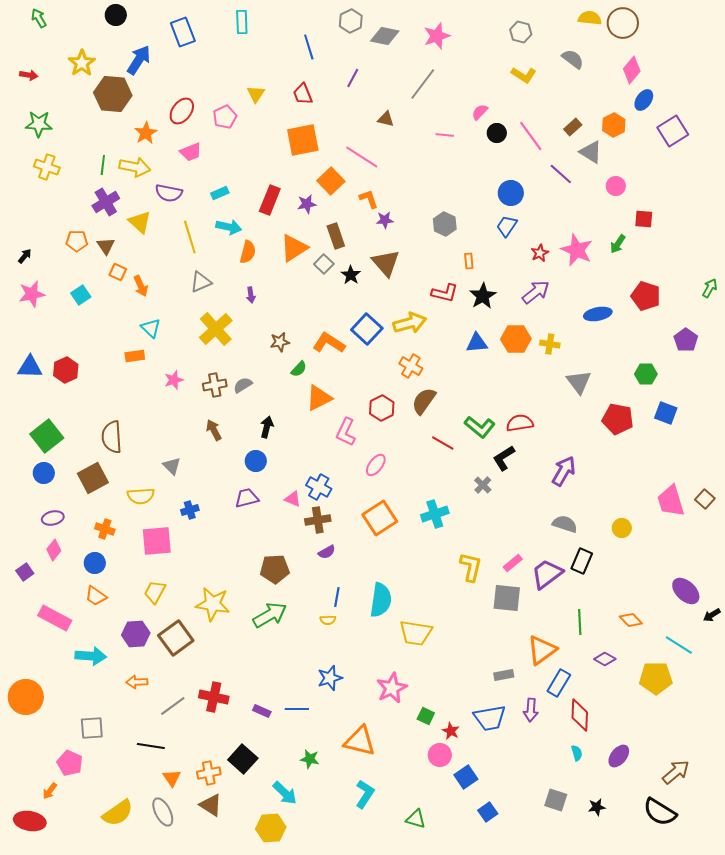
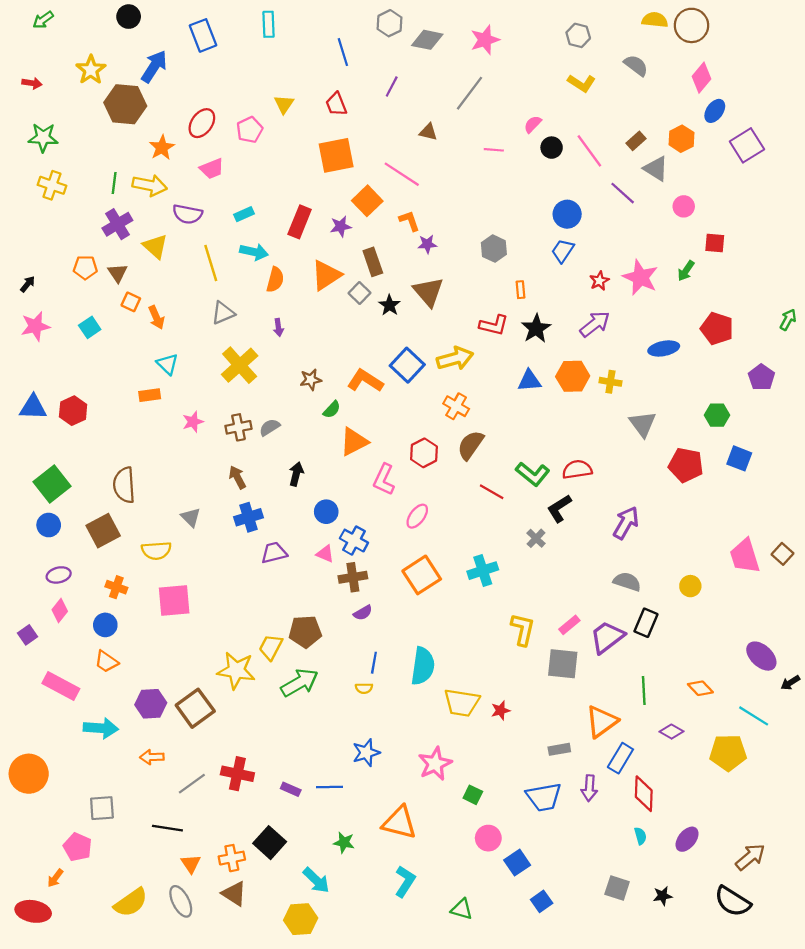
green arrow: (39, 18) -> (43, 20), turned -96
blue circle: (256, 461) -> (326, 512), moved
blue cross: (190, 510) -> (248, 517), moved, size x1.4
yellow trapezoid: (155, 592) -> (271, 647), moved
red star: (451, 731) -> (501, 710), moved, turned 30

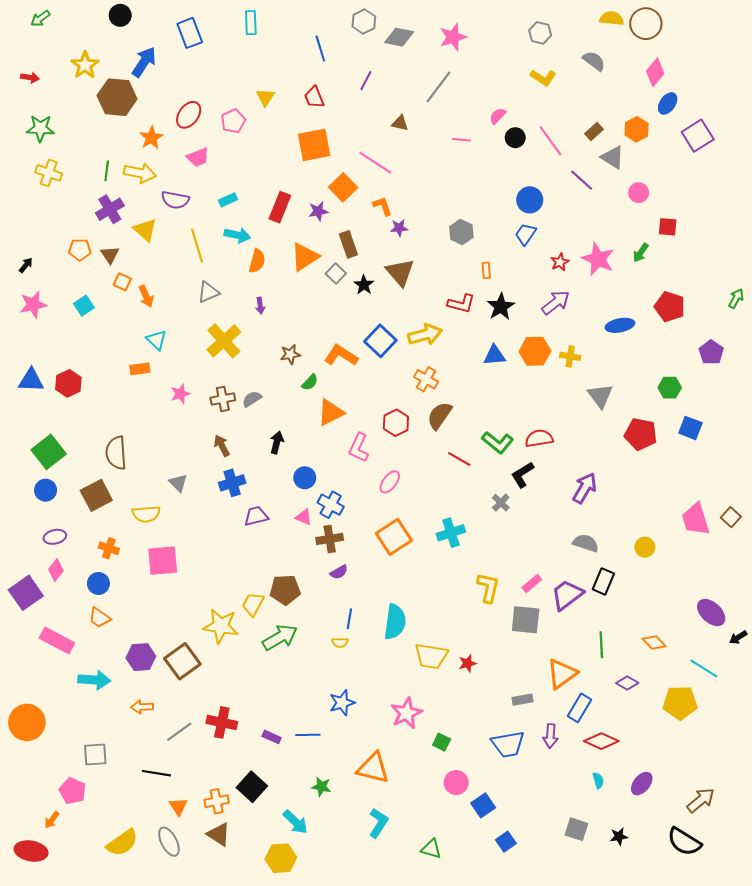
purple square: (28, 635) -> (26, 593), size x1.8
red diamond: (644, 794) -> (601, 741), turned -68

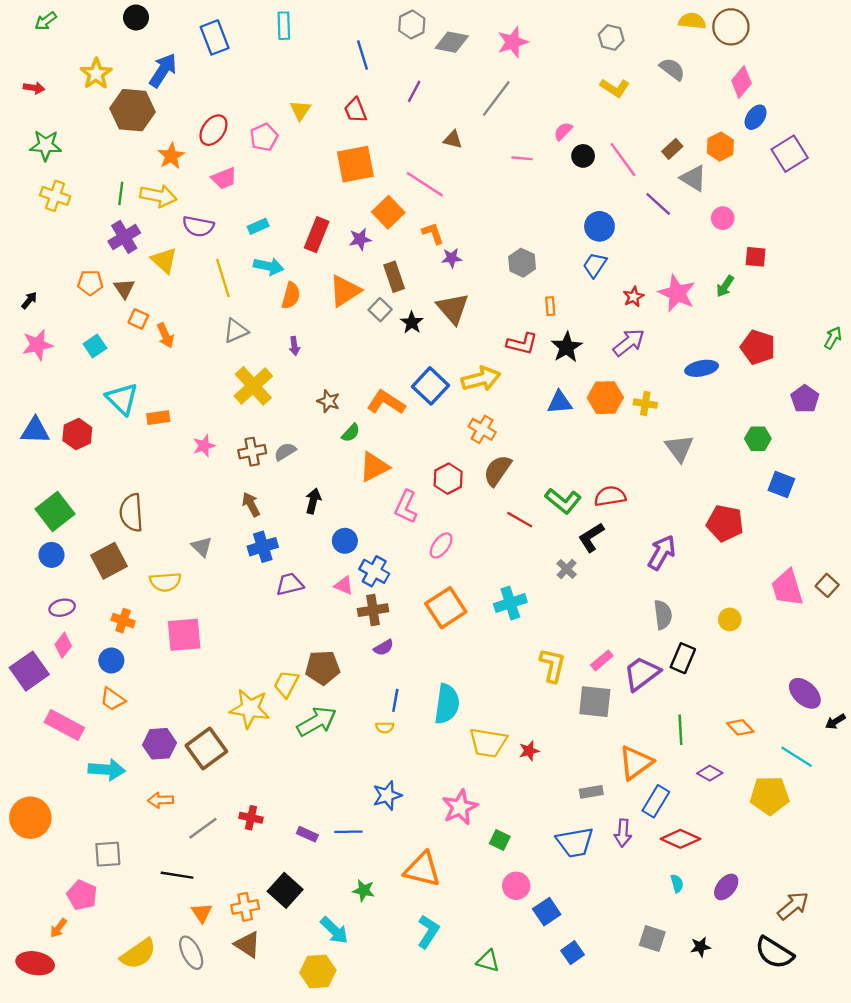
cyan triangle: (156, 340) -> (122, 399), moved, size x1.4
brown star: (290, 354) -> (328, 401), turned 30
red pentagon: (641, 434) -> (725, 523), moved
gray semicircle: (586, 543) -> (663, 615), turned 65
red cross: (222, 722) -> (251, 818), size x0.7

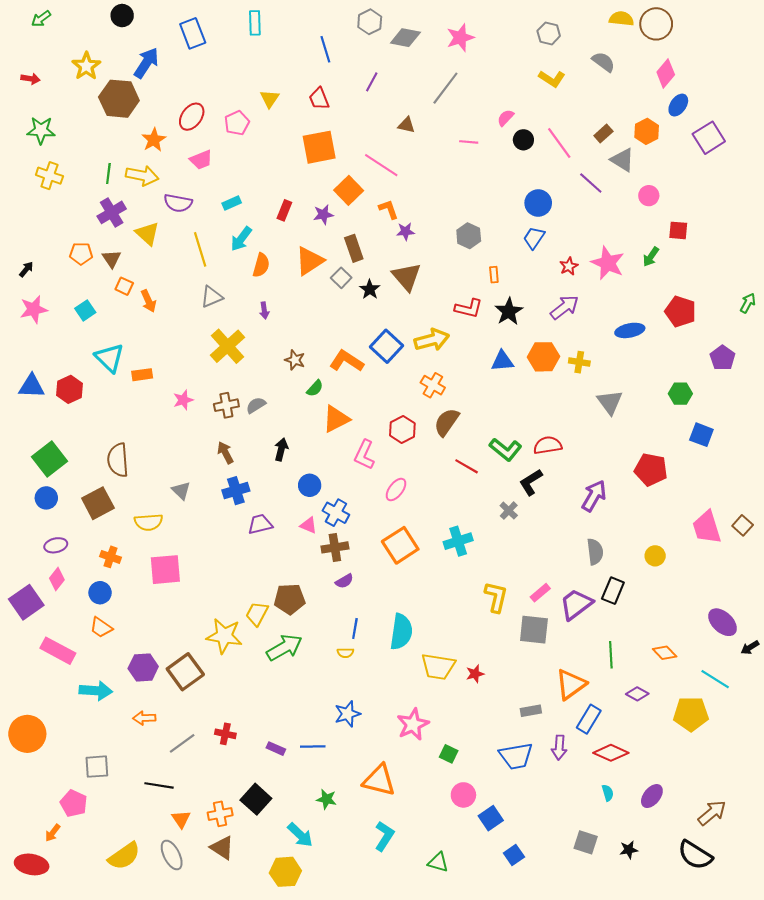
red rectangle: (317, 235) -> (284, 210), size x0.7
cyan arrow: (269, 266) -> (241, 239), turned 115

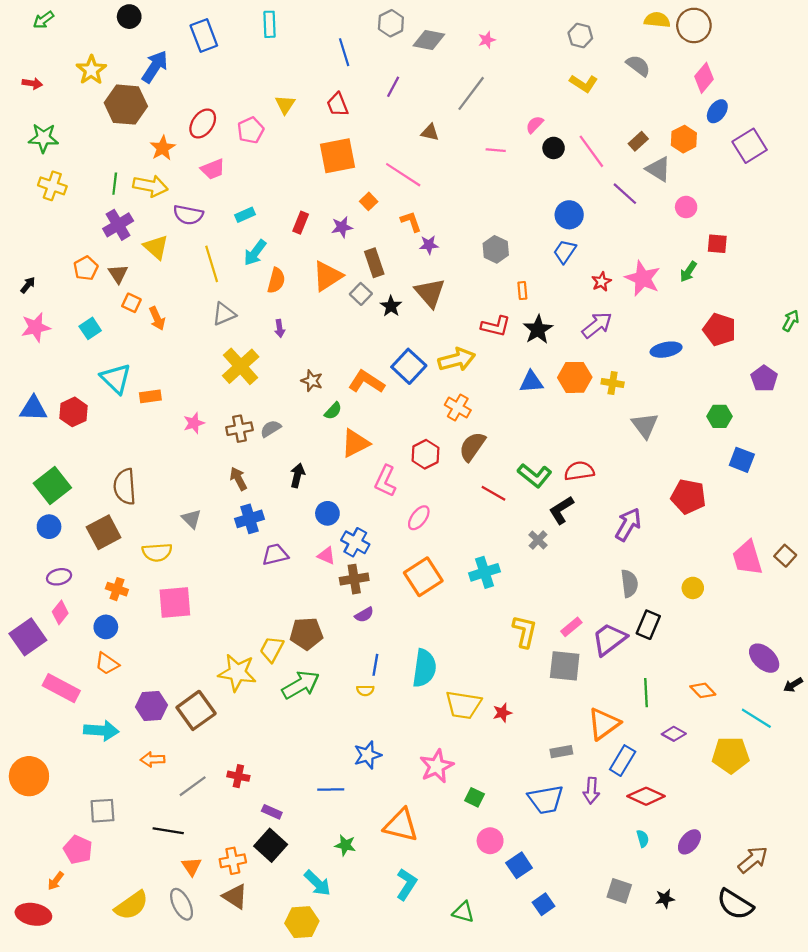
pink star: (460, 38) -> (487, 40), size x0.6
orange square: (349, 190) -> (369, 201), size x0.6
orange pentagon: (81, 254) -> (86, 268), turned -30
purple rectangle: (276, 749) -> (272, 812), moved

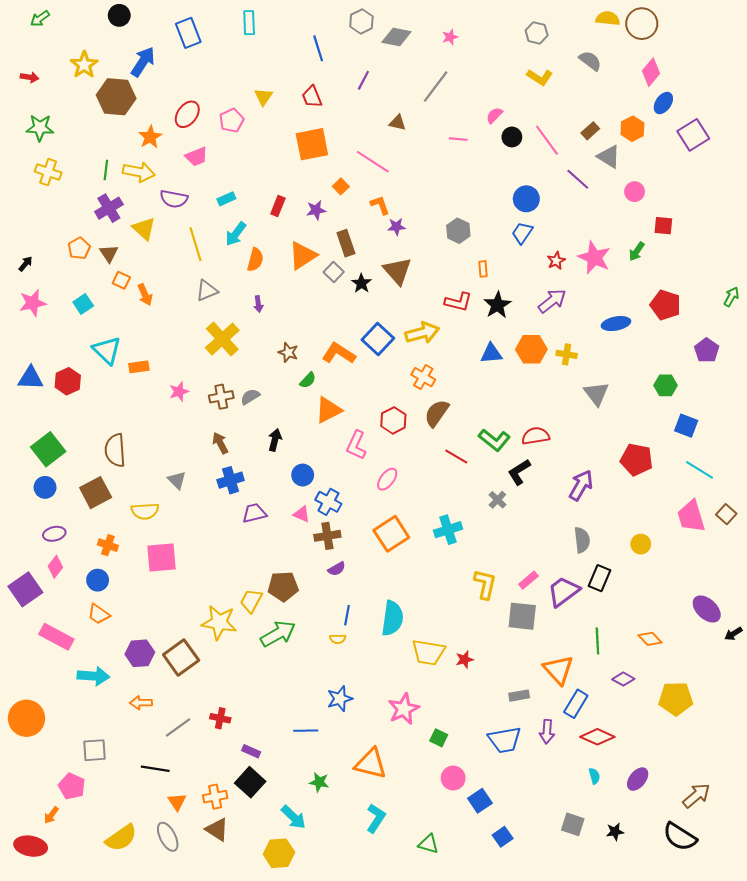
cyan line: (756, 718) -> (699, 470), moved
orange triangle: (604, 724) -> (558, 670), turned -36

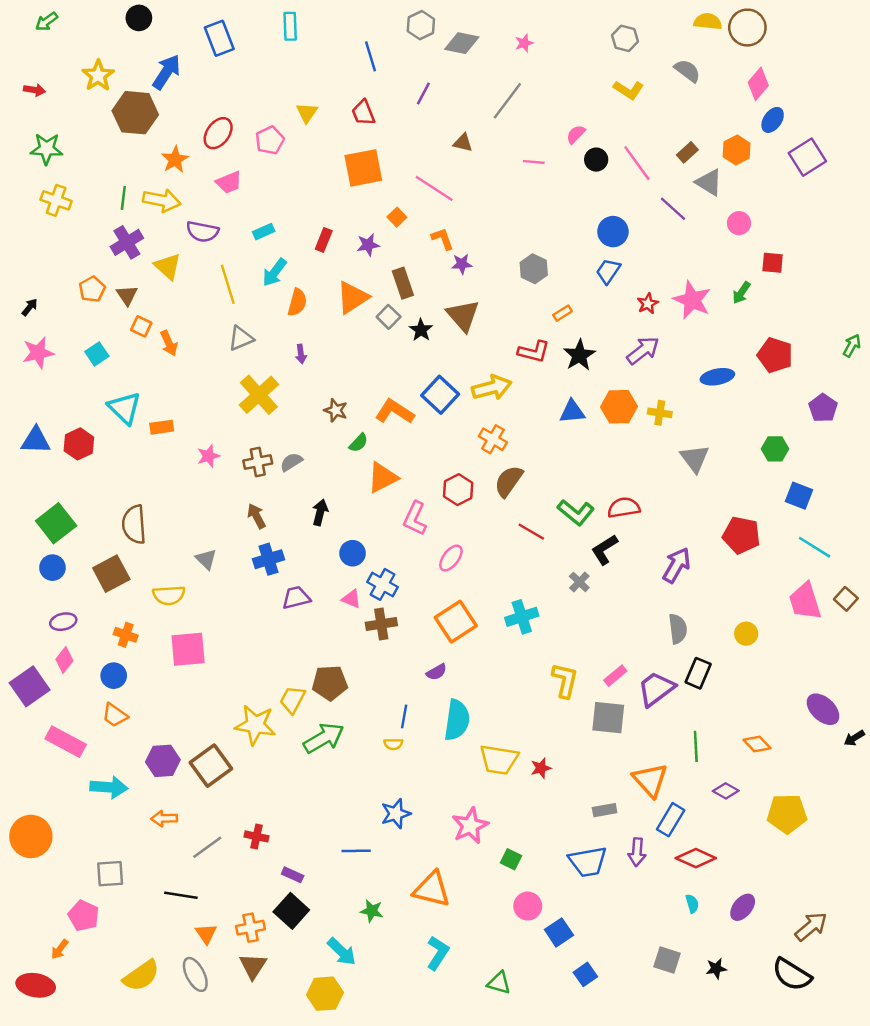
orange rectangle: (483, 269) -> (563, 313), turned 63
purple semicircle: (337, 569) -> (437, 672), moved
brown triangle: (217, 830) -> (253, 966), turned 30

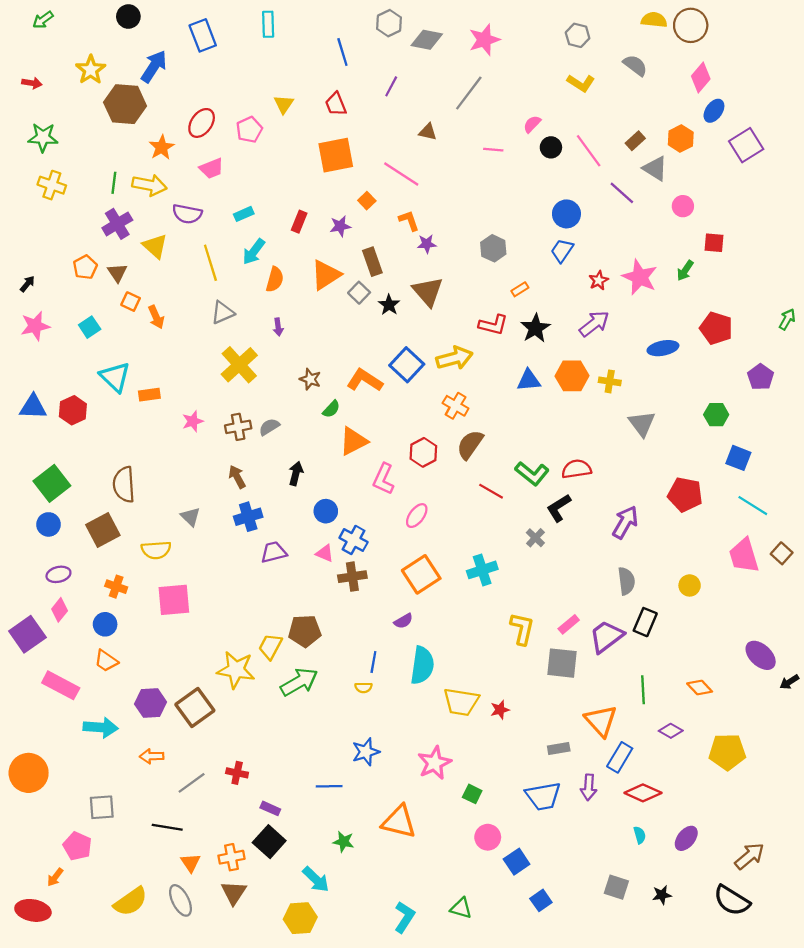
pink star: (524, 43) -> (484, 40), size x1.8
cyan L-shape: (438, 953) -> (405, 917), moved

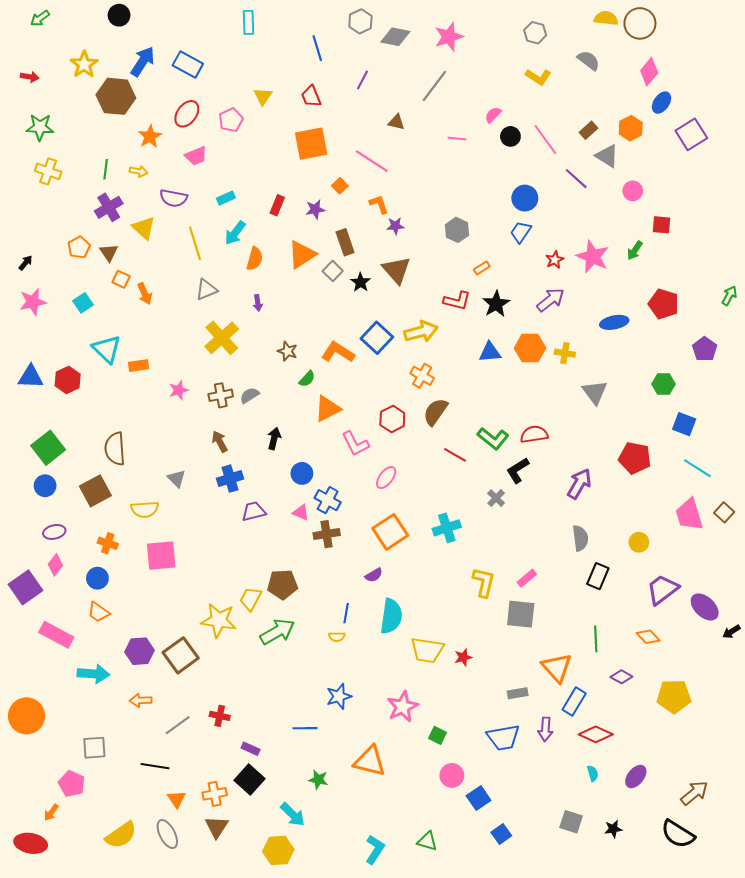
blue rectangle: (203, 35) -> (188, 65), moved, turned -40
yellow arrow: (149, 185) -> (139, 171), size x0.6
pink L-shape: (383, 479) -> (355, 444), turned -52
purple trapezoid: (606, 636) -> (663, 590), moved

